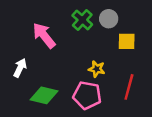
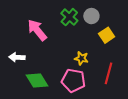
yellow square: (127, 41) -> (107, 35), turned -35
white arrow: (20, 68) -> (17, 57), turned -112
green diamond: (44, 95) -> (37, 80), turned 45

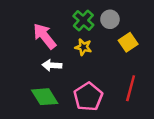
white arrow: (17, 57) -> (52, 65), moved
yellow star: (81, 58) -> (83, 47), moved
pink pentagon: (73, 80) -> (88, 97), turned 30

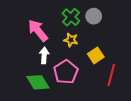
yellow square: (128, 42) -> (96, 55), moved
white arrow: (52, 65) -> (44, 55), turned 91
pink pentagon: (88, 97) -> (66, 72), moved

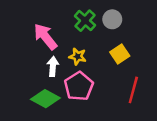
yellow star: (71, 40) -> (78, 56), moved
yellow square: (96, 55) -> (120, 54), moved
green diamond: (38, 82) -> (45, 99), turned -30

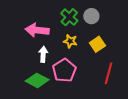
pink arrow: (45, 37) -> (37, 30), turned -45
yellow star: (78, 56) -> (70, 41), moved

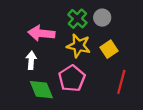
yellow star: (70, 41) -> (79, 46), size x1.5
white arrow: (43, 54) -> (31, 60), moved
green diamond: (37, 80) -> (41, 90), turned 40

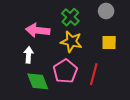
gray circle: (102, 18) -> (106, 11), moved
yellow square: (109, 49) -> (109, 43), moved, turned 35
red line: (121, 82) -> (94, 74), moved

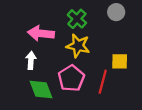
yellow square: (109, 43) -> (120, 61), moved

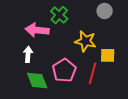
green cross: (77, 19) -> (59, 15), moved
yellow star: (78, 46) -> (85, 41), moved

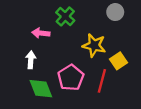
pink arrow: (37, 30) -> (41, 33), size x0.7
yellow square: (108, 55) -> (119, 61), turned -35

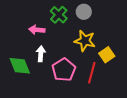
gray circle: (115, 12) -> (84, 12), moved
white arrow: (31, 60) -> (41, 54), moved
green diamond: (41, 89) -> (20, 66), moved

